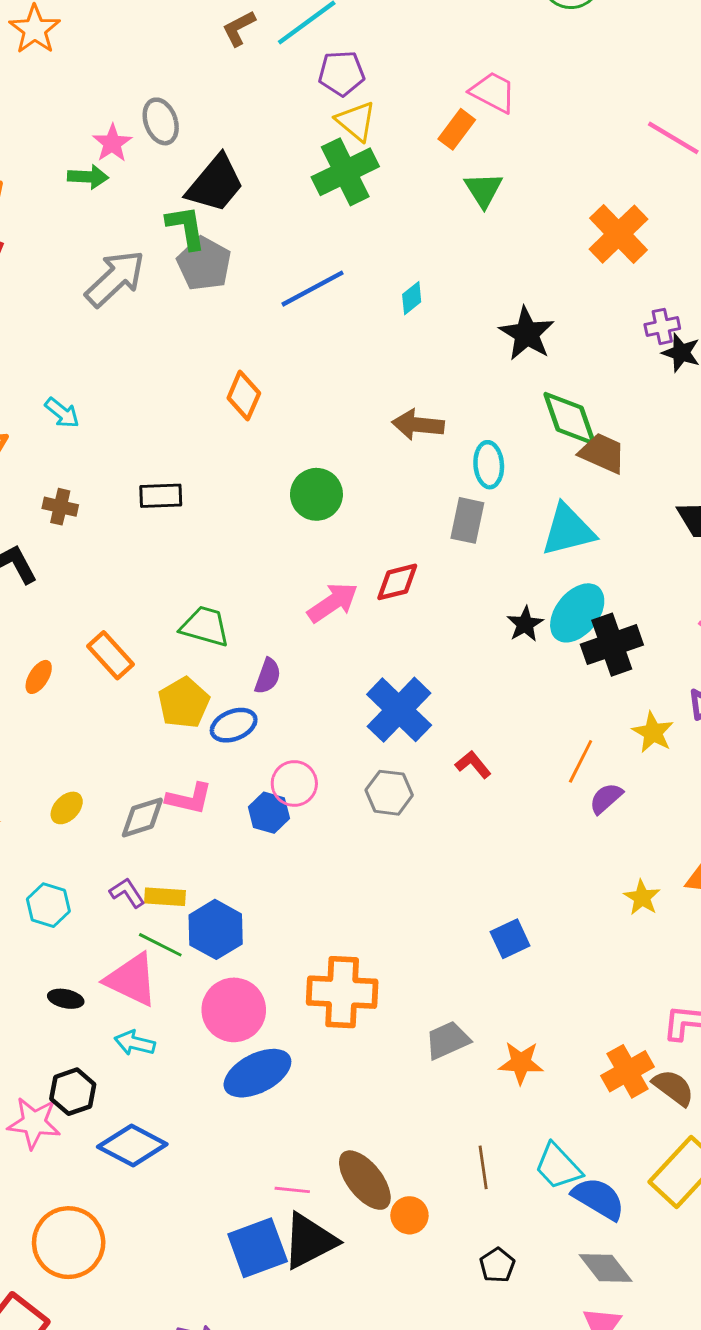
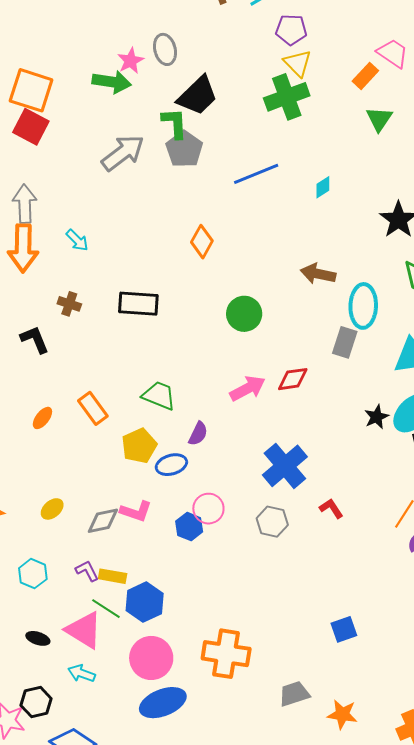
green arrow: (88, 177) -> (112, 82), size x1.4
cyan ellipse: (489, 465) -> (363, 306), size x1.4
black rectangle: (161, 496) -> (138, 304), size x1.4

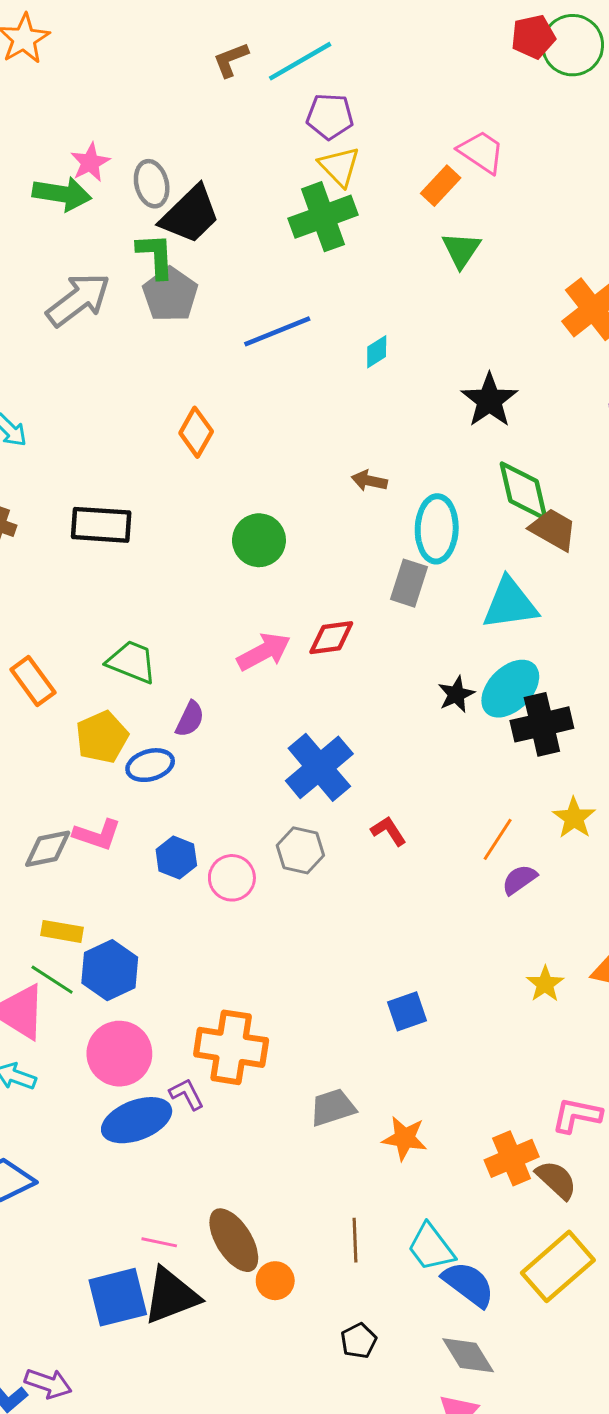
gray ellipse: (165, 49) -> (152, 184), moved
brown arrow: (318, 274) -> (369, 481), size x0.7
pink circle: (208, 509) -> (232, 878), moved
purple L-shape: (87, 571) -> (187, 1094), moved

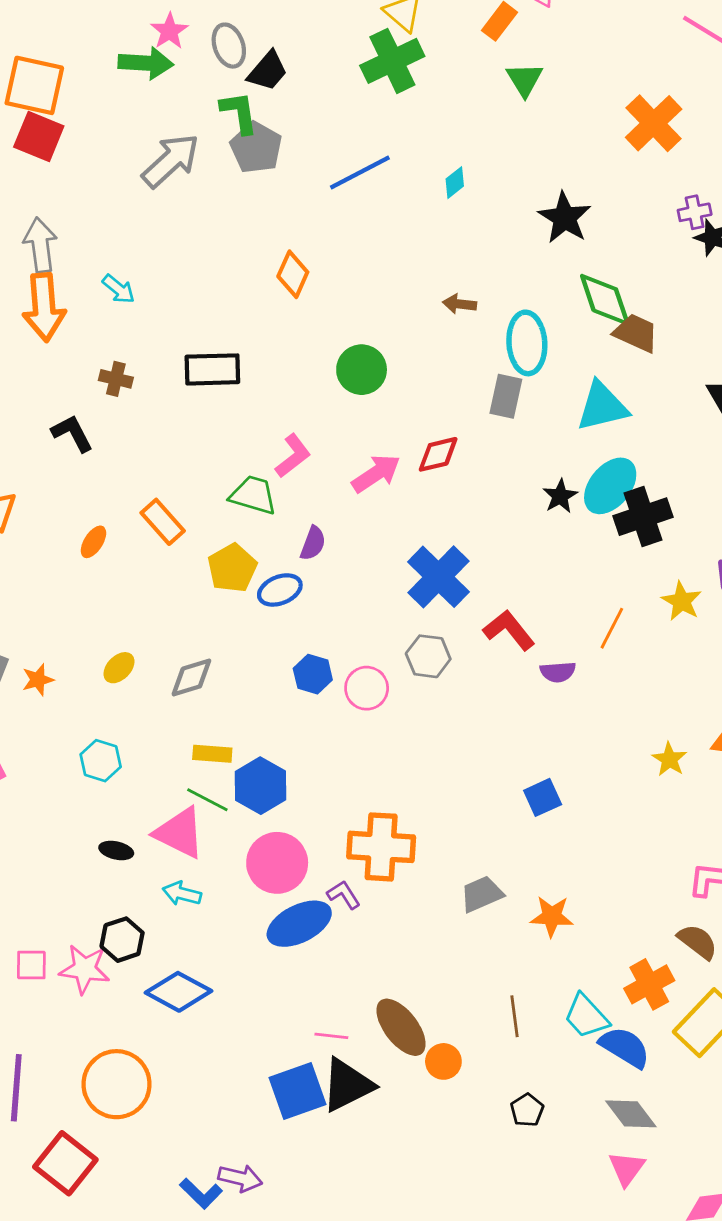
black trapezoid: (190, 215) -> (268, 71), size x0.7
red L-shape: (389, 831) -> (509, 630), size x1.5
pink L-shape: (97, 835) -> (293, 456), moved, turned -51
purple semicircle: (519, 880) -> (558, 672), moved, turned -144
orange cross: (512, 1158) -> (649, 984), moved

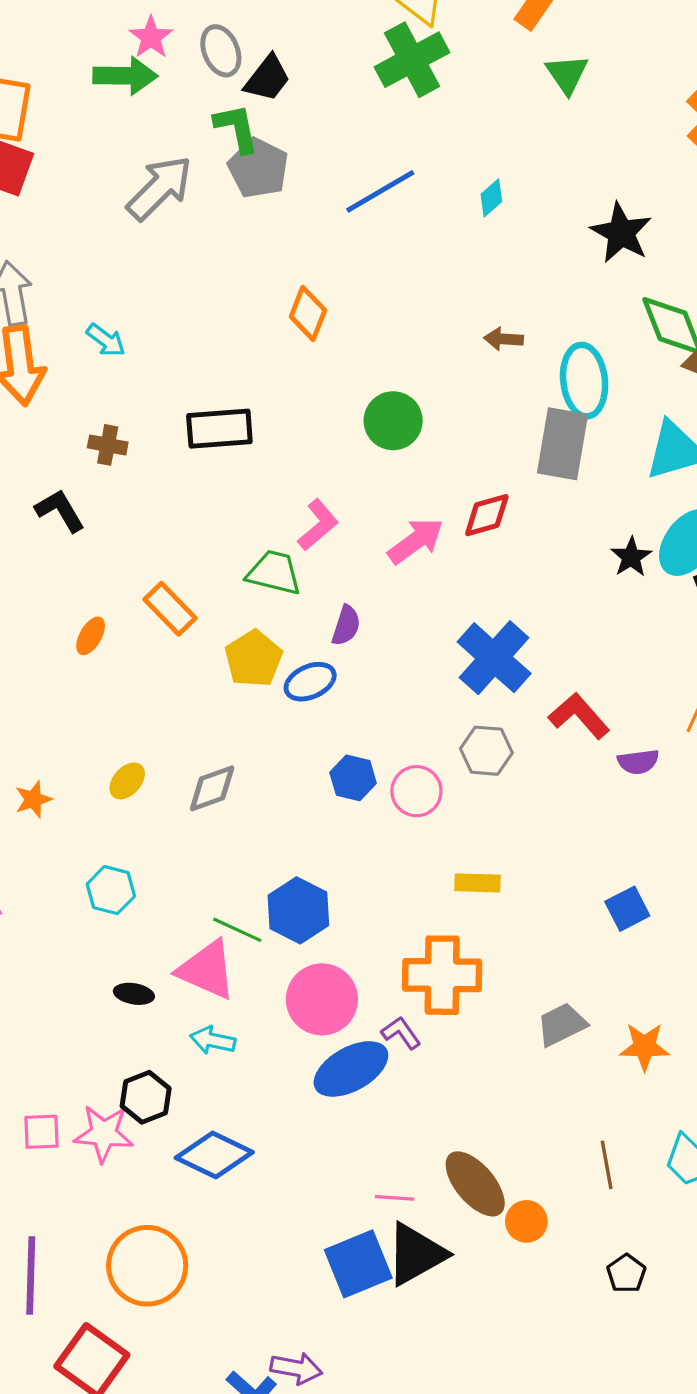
gray rectangle: (506, 396) -> (563, 444), size x1.4
yellow rectangle: (212, 754) -> (478, 883), moved

